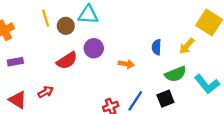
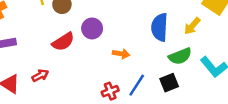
blue semicircle: (157, 47) -> (160, 27), size x1.6
orange arrow: (126, 64) -> (121, 54), moved

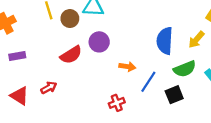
blue line: (137, 85) -> (148, 82), moved

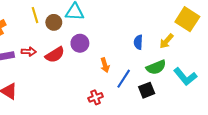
blue semicircle: (165, 41) -> (138, 42), size x0.6
orange arrow: (127, 67) -> (105, 65), turned 64
red arrow: (49, 88) -> (29, 52), moved, turned 32

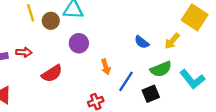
blue semicircle: (138, 42) -> (142, 42), turned -56
red semicircle: (55, 55) -> (52, 74), moved

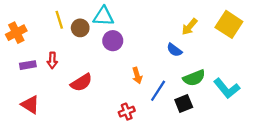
yellow arrow: (172, 41) -> (189, 27), moved
purple circle: (79, 43) -> (113, 41), moved
red arrow: (24, 52) -> (52, 60), turned 88

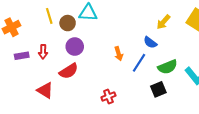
purple circle: (113, 41) -> (75, 47), moved
orange arrow: (137, 76) -> (119, 54), moved
blue line: (158, 91) -> (139, 63), moved
red triangle: (30, 105) -> (45, 90), moved

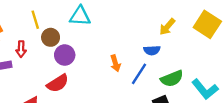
brown circle: (68, 23) -> (51, 37), moved
blue semicircle: (150, 42) -> (152, 50), turned -40
red arrow: (43, 52) -> (21, 49), moved

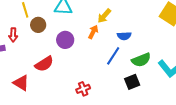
yellow arrow: (167, 27) -> (104, 16), moved
purple circle: (65, 55) -> (65, 40), moved
orange arrow: (115, 63) -> (93, 32), moved, turned -136

